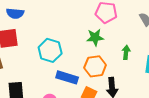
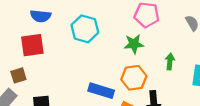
cyan hexagon: (50, 50) -> (85, 29), moved

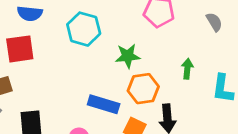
green star: (134, 44) -> (128, 56), moved

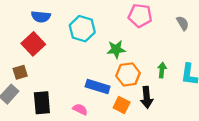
red square: (20, 49) -> (33, 44), turned -35
green arrow: (187, 69) -> (162, 70), moved

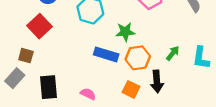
green arrow: (162, 70) -> (173, 53), turned 32
brown square: (20, 72) -> (26, 56), turned 32
blue rectangle: (98, 86) -> (106, 54), moved

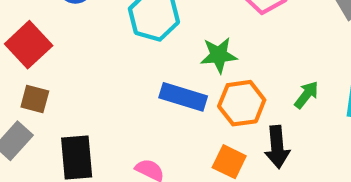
red square: (40, 26) -> (29, 45), moved

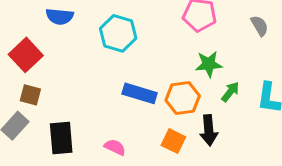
green star: (219, 55) -> (209, 64), moved

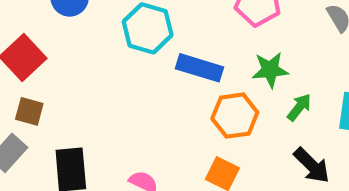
blue rectangle: (140, 93) -> (200, 68), moved
black arrow: (209, 130) -> (312, 165), moved, turned -40

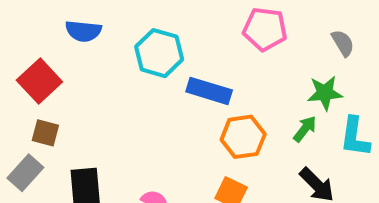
green star: (270, 70) -> (325, 93), moved

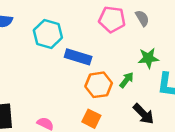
gray semicircle: (343, 43) -> (142, 18), moved
green arrow: (305, 129) -> (127, 80), moved

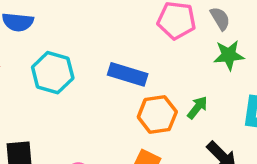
cyan hexagon: (48, 34) -> (53, 73), moved
green star: (148, 58) -> (229, 55), moved

